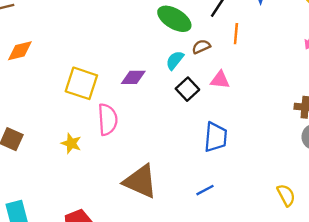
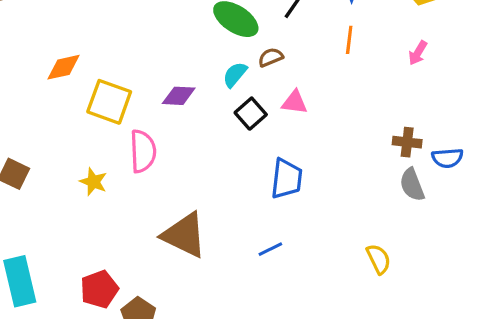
orange line: (236, 34) -> (349, 40), moved
orange diamond: (20, 51) -> (63, 67), moved

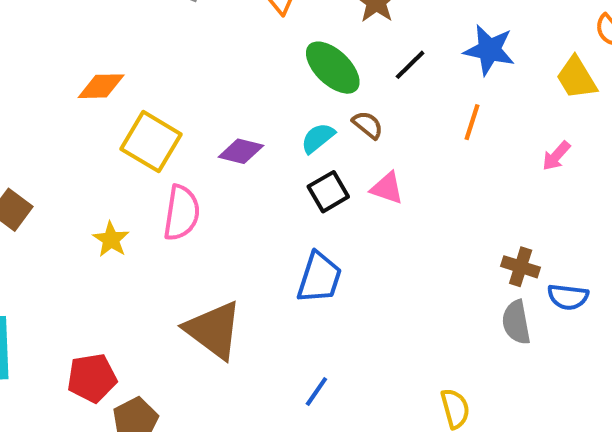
brown semicircle: (271, 57) -> (368, 125), turned 50
blue trapezoid: (287, 179) -> (319, 278), moved
blue line: (270, 249) -> (316, 391), moved, turned -40

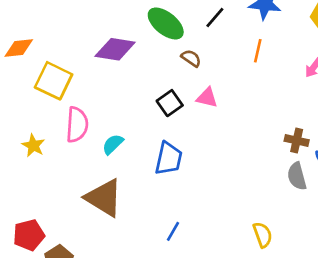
cyan semicircle: (318, 138) -> (113, 144), moved
purple diamond: (241, 151) -> (115, 49), moved, size x1.4

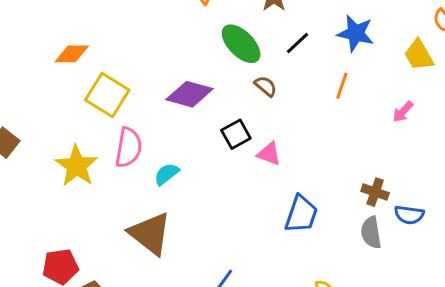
purple diamond: (115, 49) -> (190, 94), moved
pink triangle: (207, 98) -> (269, 154), moved
yellow star: (33, 146) -> (77, 166), size x1.6
blue trapezoid: (169, 158) -> (301, 214), moved

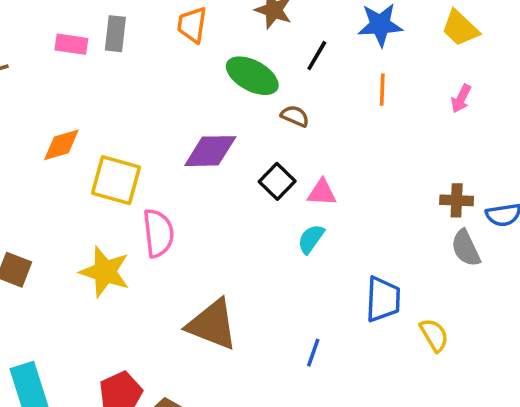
cyan semicircle: (167, 174) -> (311, 239), moved
blue trapezoid: (301, 214) -> (383, 299), moved

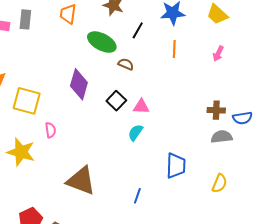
purple diamond: (210, 151) -> (79, 84), turned -72
pink semicircle: (158, 233) -> (50, 130), size x0.6
gray semicircle: (466, 248) -> (222, 137), turned 110
yellow semicircle: (434, 335) -> (219, 183), moved, turned 54

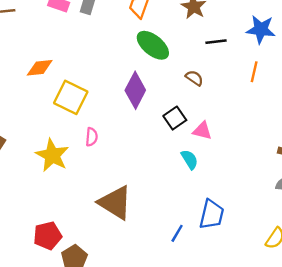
black line: (138, 30) -> (216, 42), turned 42
green ellipse: (102, 42) -> (153, 45), moved
cyan semicircle: (135, 133) -> (190, 159), turned 102
blue trapezoid: (176, 166) -> (212, 214), moved

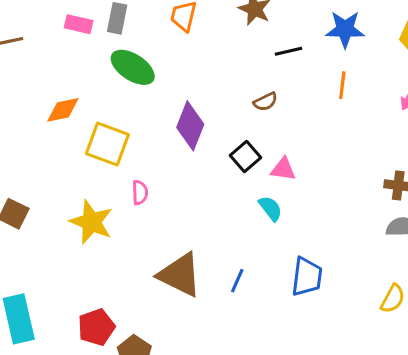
green ellipse: (153, 45) -> (133, 67), moved
brown semicircle: (194, 78) -> (265, 102), turned 126
blue line: (177, 233) -> (237, 281), moved

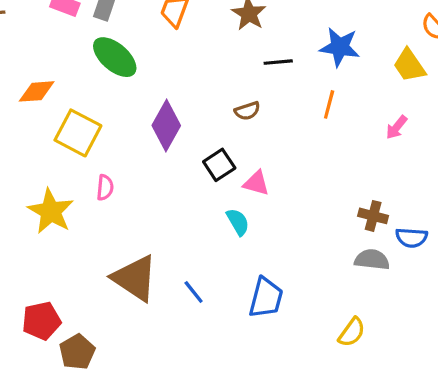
blue line: (237, 281) -> (194, 292), turned -70

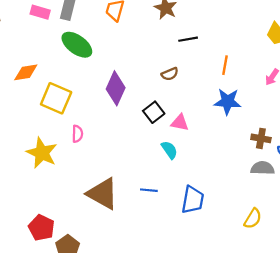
blue star: (340, 47) -> (228, 101), moved
blue line: (194, 292) -> (149, 190), moved, turned -42
red pentagon: (41, 321) -> (41, 228), turned -30

